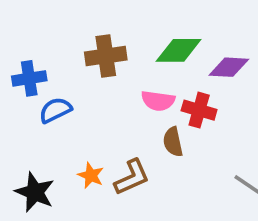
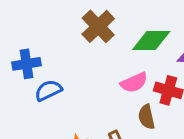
brown cross: (106, 56) -> (98, 26), moved, turned -36
pink semicircle: (158, 101) -> (134, 83), turned -32

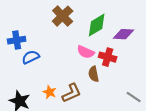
green diamond: (151, 41) -> (97, 25), turned -30
pink semicircle: (134, 83) -> (86, 52), turned 48

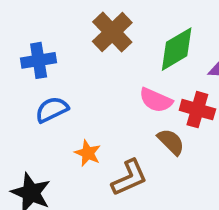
blue cross: (17, 40) -> (39, 60), moved
brown semicircle: (94, 74) -> (171, 142), turned 147
orange star: (50, 92) -> (88, 153), moved

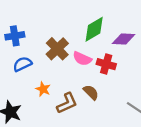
brown cross: (112, 32) -> (57, 49), moved
brown semicircle: (171, 142) -> (91, 92), moved

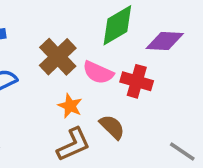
orange star: (43, 89) -> (70, 106), moved

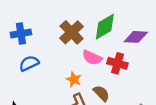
brown cross: (58, 57) -> (72, 32), moved

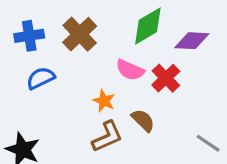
brown cross: (72, 32) -> (80, 34), moved
red cross: (117, 63) -> (166, 78), turned 30

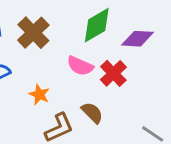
orange star: (104, 101) -> (39, 95), moved

